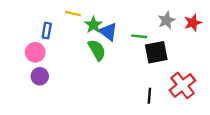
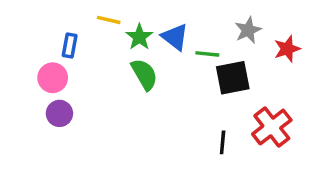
red star: (193, 23) -> (287, 49), moved
blue triangle: (108, 32) -> (175, 37), moved

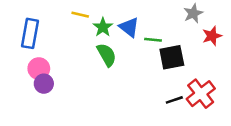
gray star: (248, 30) -> (193, 13), moved
blue rectangle: (70, 45) -> (30, 33), moved, size x1.6
pink circle: (53, 78) -> (39, 69), moved
black line: (223, 142) -> (174, 100), moved, turned 66

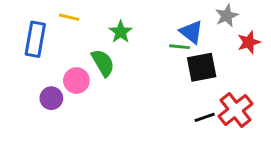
yellow line: (80, 15) -> (69, 17), moved
blue triangle: (129, 27) -> (191, 32), moved
green semicircle: (107, 55) -> (103, 63), moved
pink circle: (39, 69) -> (76, 81), moved

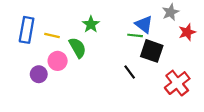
yellow line: (69, 17) -> (52, 35), moved
black square: (202, 67) -> (152, 51), turned 30
black line: (205, 117) -> (130, 72), moved, turned 72

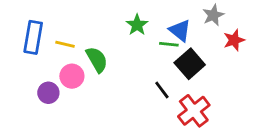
green star: (91, 24) -> (137, 25), moved
black square: (152, 51) -> (190, 64), turned 30
red cross: (177, 83) -> (194, 111), moved

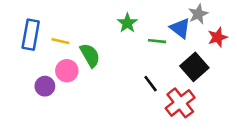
blue triangle: (180, 30) -> (180, 28), moved
black square: (190, 64) -> (194, 67), moved

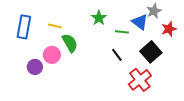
yellow line: (60, 41) -> (55, 26), moved
black line: (151, 84) -> (117, 55), moved

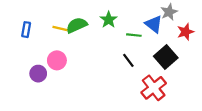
blue rectangle: (24, 27) -> (26, 30), size x0.6
green semicircle: (70, 43) -> (77, 25), moved, turned -84

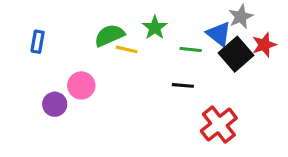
yellow line: (60, 28) -> (127, 49), moved
black square: (166, 57) -> (236, 54), moved
black line: (128, 60) -> (183, 85), turned -48

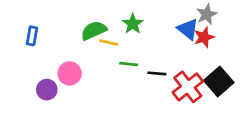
red star: (264, 45) -> (204, 37), moved
green line: (191, 49) -> (129, 64), moved
black square: (236, 54) -> (219, 82), moved
red cross: (219, 125) -> (188, 87), moved

